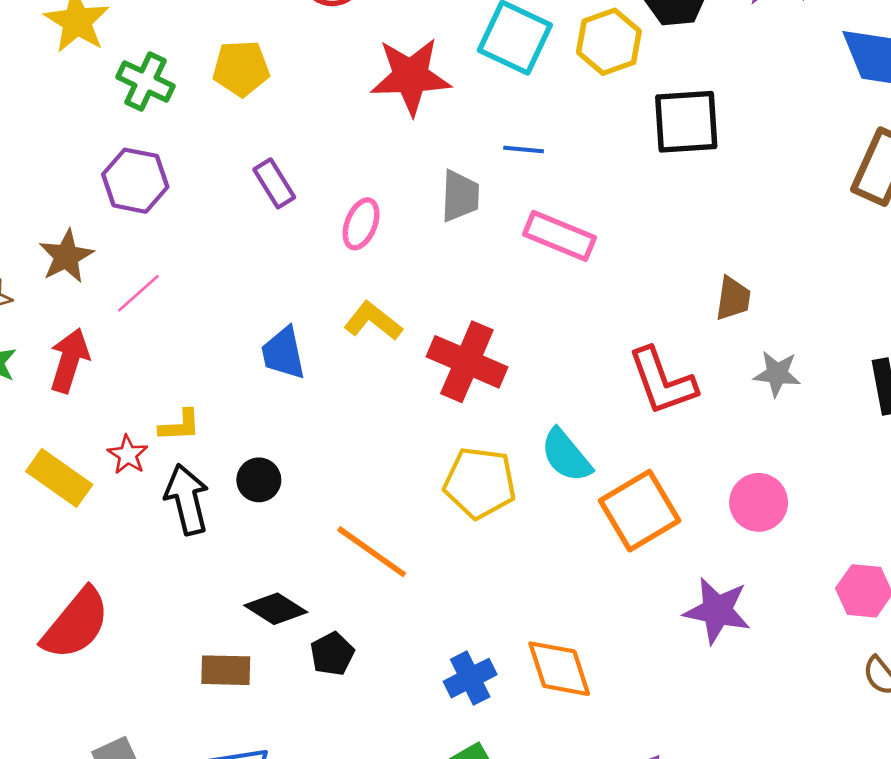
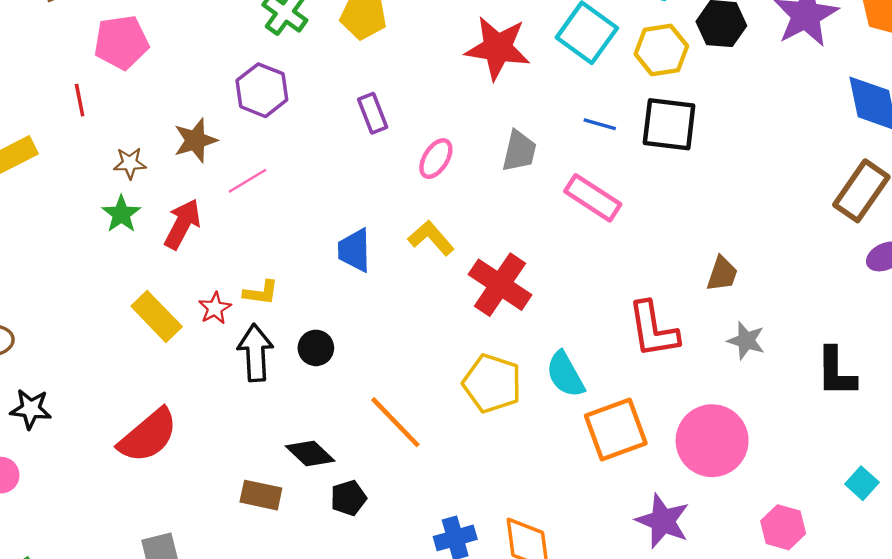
black square: (686, 122) -> (669, 124), moved
blue line: (524, 150) -> (600, 124), moved
pink circle: (759, 502) -> (712, 441), size x1.5

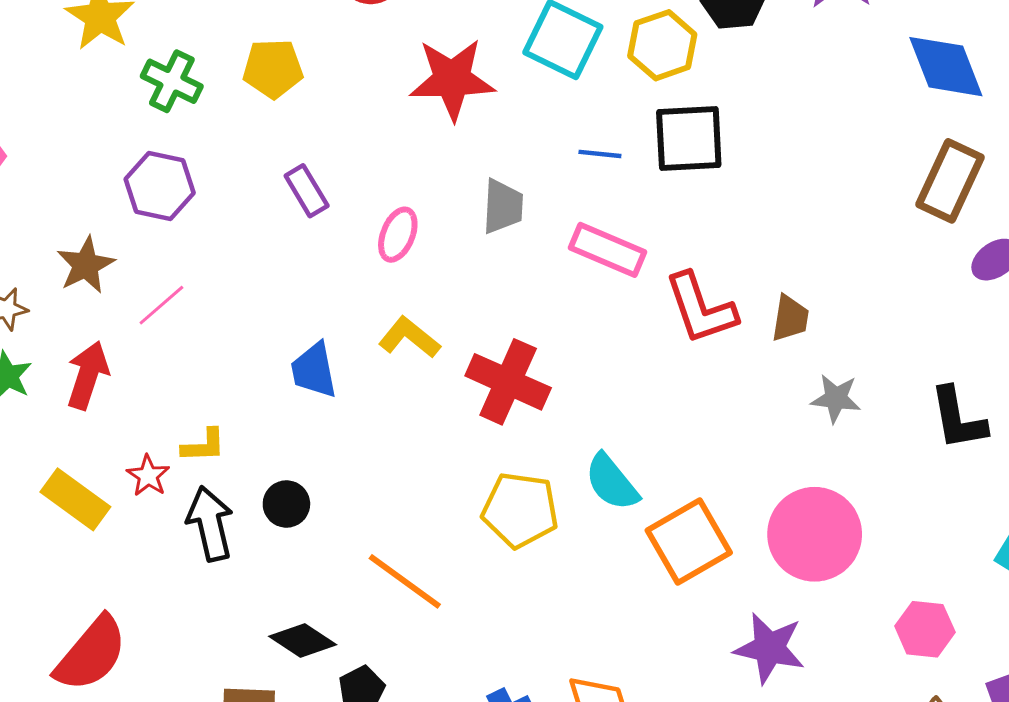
red L-shape: (653, 330) -> (701, 308), moved

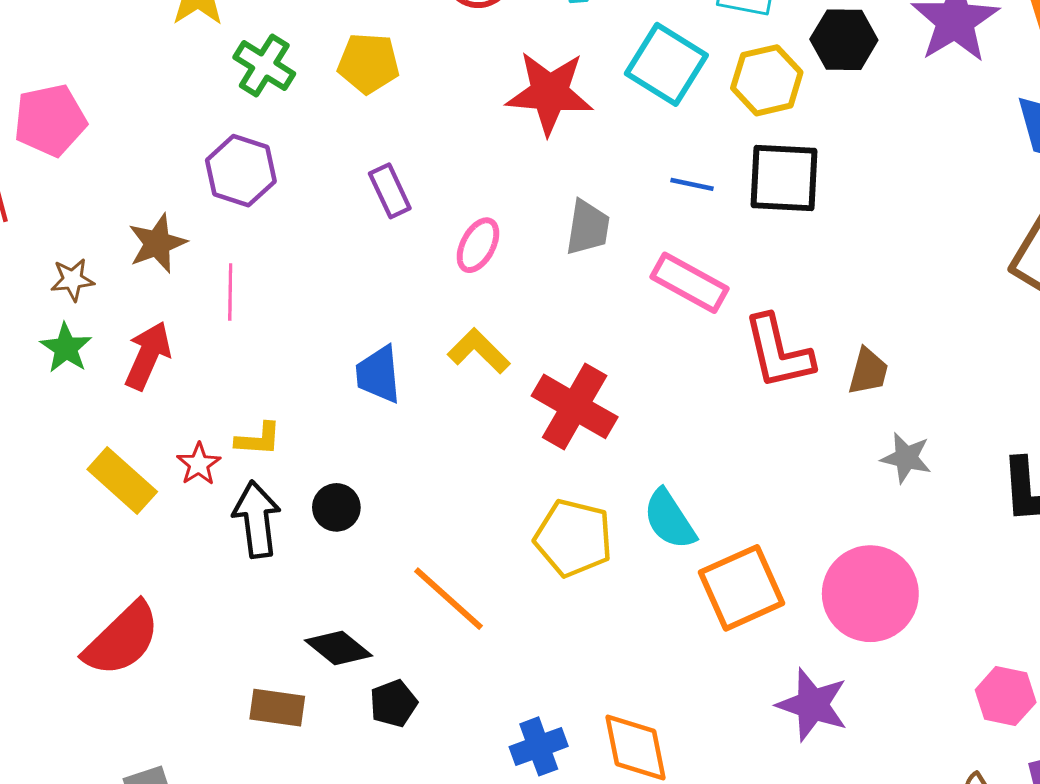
pink line: (161, 305) -> (230, 292), turned -54
pink hexagon: (925, 629) -> (1006, 696), moved

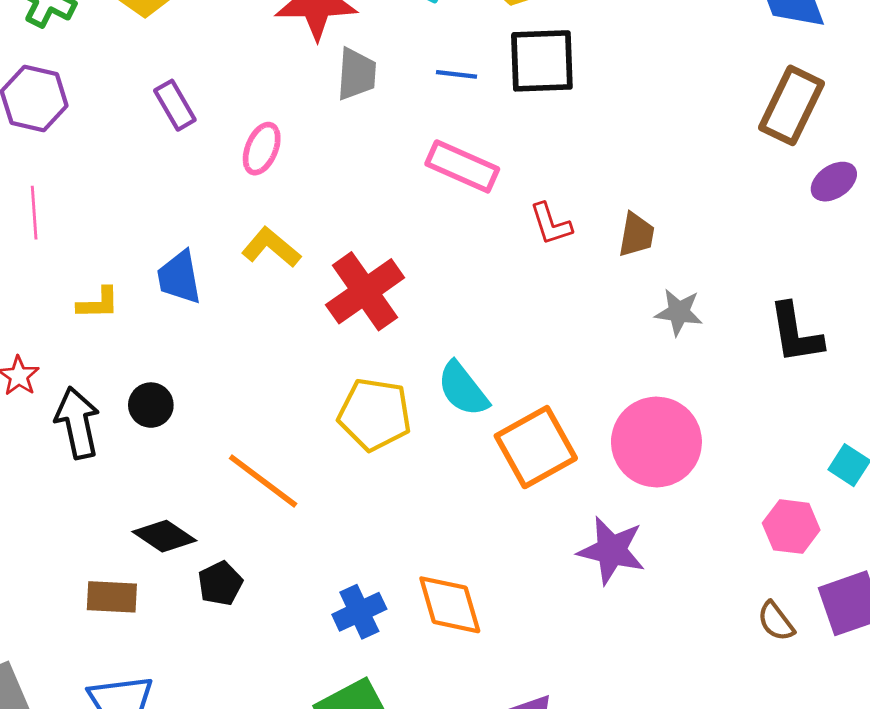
gray trapezoid: (588, 228) -> (357, 74), moved
red L-shape: (778, 352) -> (551, 224), size x0.6
red cross: (575, 406) -> (365, 291), turned 30
yellow L-shape: (258, 439) -> (98, 303), moved

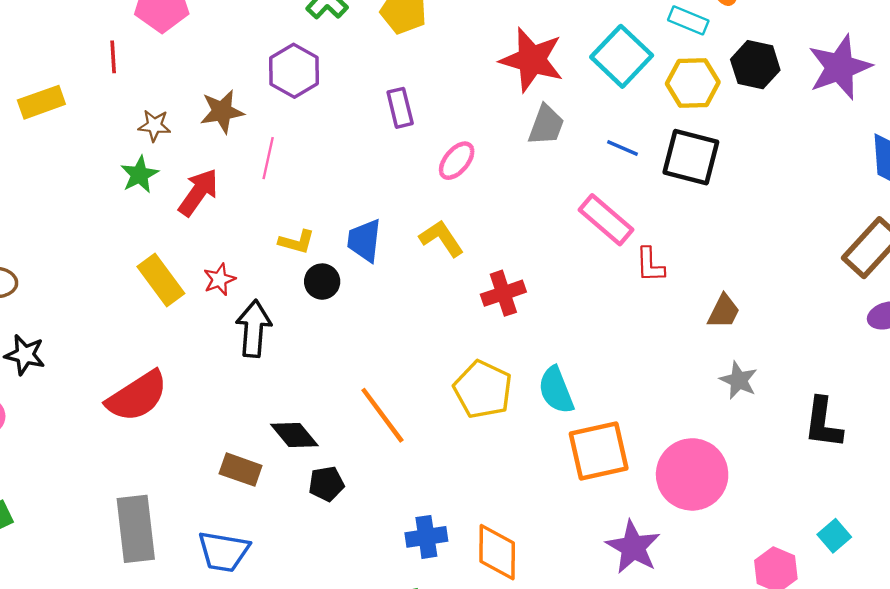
red L-shape: (551, 224) -> (650, 265), moved
red cross: (365, 291) -> (503, 293), size x0.7
black circle: (151, 405) -> (322, 282), moved

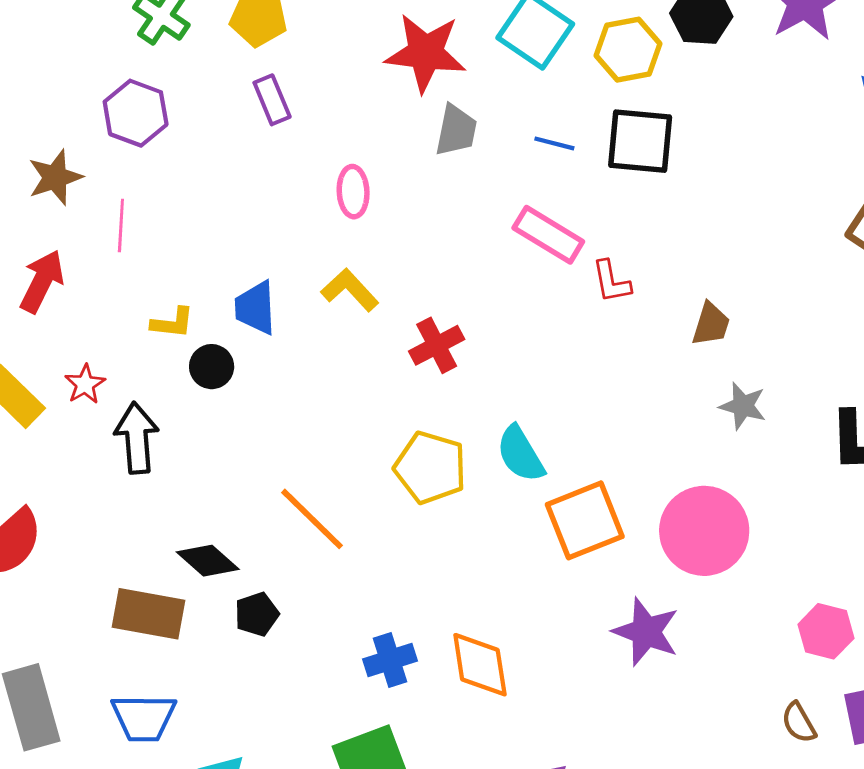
purple rectangle: (400, 108) -> (272, 100), moved
pink ellipse: (457, 161) -> (353, 192), turned -33
brown rectangle: (241, 470) -> (148, 614), size x1.4

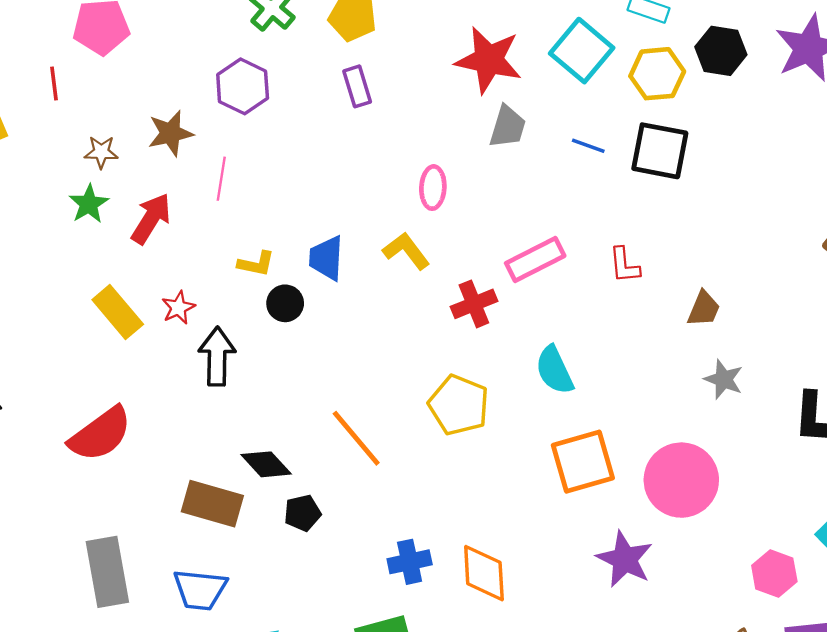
pink ellipse: (353, 192) -> (433, 188), moved
pink rectangle: (548, 235) -> (535, 260), moved, turned -64
cyan semicircle: (520, 454) -> (555, 370), moved

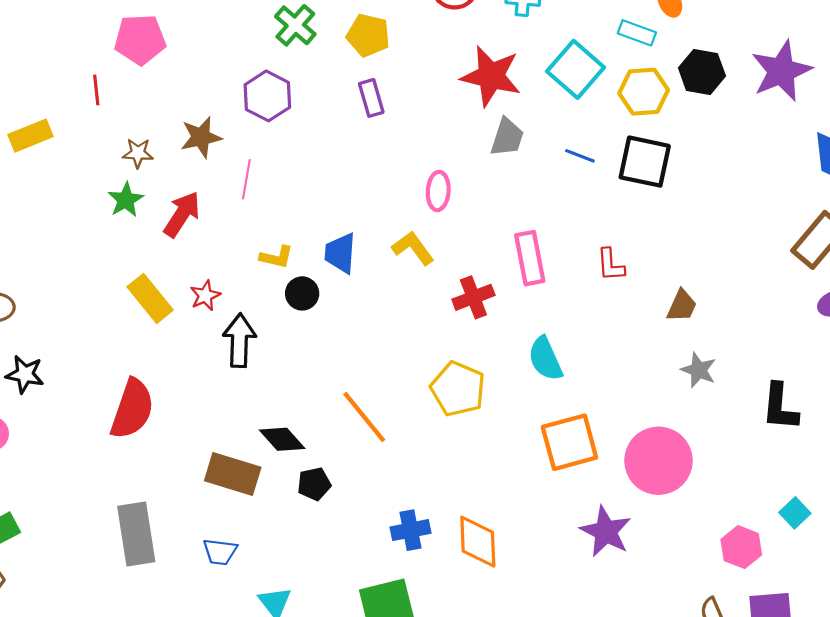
pink rectangle: (535, 260) -> (530, 258), turned -75
red semicircle: (100, 434) -> (132, 409), turned -36
blue trapezoid: (200, 590) -> (220, 552), size x0.7

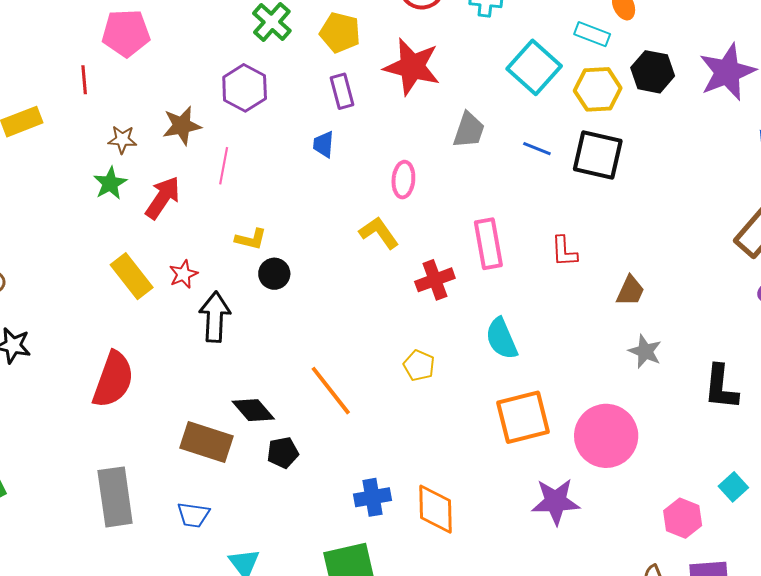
red star: (491, 76) -> (412, 67), moved
blue trapezoid: (340, 253) -> (324, 144), moved, size x0.7
yellow pentagon: (458, 389) -> (419, 365), size x0.6
purple star: (606, 532) -> (556, 502), turned -30

